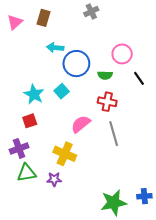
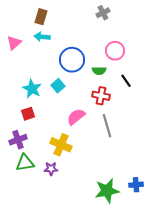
gray cross: (91, 12) -> (103, 13), moved
pink triangle: (15, 22) -> (14, 43), moved
cyan arrow: (55, 48) -> (42, 37), moved
black line: (139, 78) -> (126, 81), moved

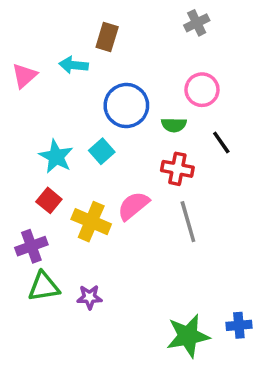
gray cross: (103, 13) -> (197, 23), moved
brown rectangle: (41, 17) -> (107, 37), moved
red square: (28, 114) -> (49, 200), turned -32
yellow cross: (61, 145) -> (91, 222), moved

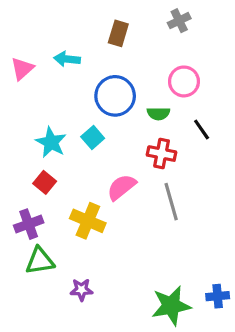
brown rectangle: (107, 37) -> (118, 33), moved
yellow cross: (91, 222) -> (88, 221), moved
purple star: (89, 297) -> (81, 290), moved

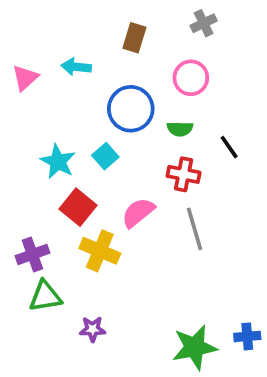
pink circle: (184, 81) -> (191, 78), moved
red square: (45, 182) -> (78, 207), moved, size x1.4

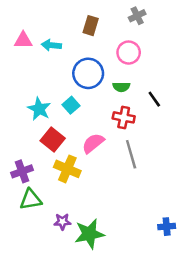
pink triangle: (25, 78) -> (23, 40), moved, turned 42
green star: (195, 347) -> (89, 234), moved

